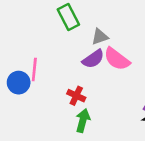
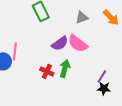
gray triangle: (100, 37) -> (82, 17), moved
green arrow: (83, 121) -> (65, 68), moved

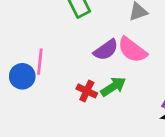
green arrow: (65, 68) -> (113, 87), turned 42

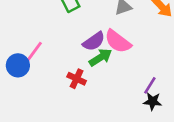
pink line: (40, 62) -> (34, 52), turned 30
green arrow: (113, 87) -> (101, 57), moved

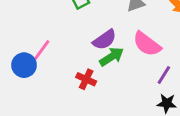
pink semicircle: (118, 41) -> (147, 44), moved
purple line: (150, 85) -> (164, 75), moved

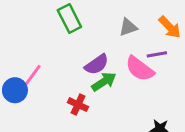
purple line: (164, 75) -> (157, 54), moved, turned 48

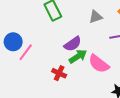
pink semicircle: (140, 69) -> (99, 64), moved
blue circle: (15, 90) -> (13, 42), moved

